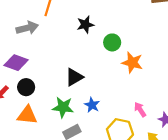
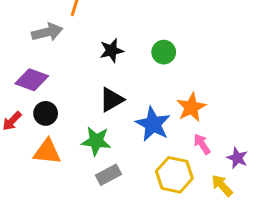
black star: (85, 25) -> (112, 51), moved
orange star: (132, 63) -> (191, 107), moved, turned 30
blue star: (92, 105) -> (153, 124), moved, size x1.6

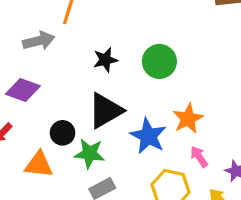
green circle: (164, 52) -> (159, 61), size x1.4
black triangle: (112, 100) -> (105, 111), size x1.4
black circle: (46, 113) -> (63, 133), moved

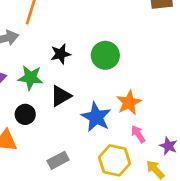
black triangle: (105, 111) -> (61, 96), size x0.7
green star: (90, 153) -> (30, 78), moved

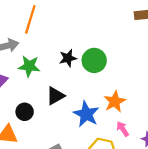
black star: (61, 54) -> (68, 58), moved
green star: (30, 78) -> (29, 66), moved

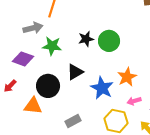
black circle: (25, 112) -> (48, 86), size x1.5
pink arrow: (123, 129) -> (134, 101), turned -72

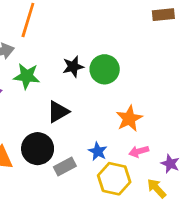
black circle: (48, 86) -> (38, 149), moved
blue star: (102, 88) -> (98, 151), moved, size x0.6
gray rectangle: (73, 121) -> (65, 166), moved

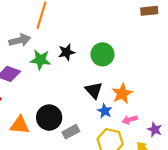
black star: (73, 67) -> (67, 52), moved
black triangle: (58, 112) -> (94, 90), moved, turned -42
blue star: (98, 151) -> (105, 111), moved

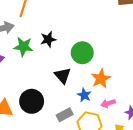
green circle: (102, 54) -> (82, 53), moved
black triangle: (94, 90) -> (63, 75), moved
gray rectangle: (71, 132) -> (65, 115), moved

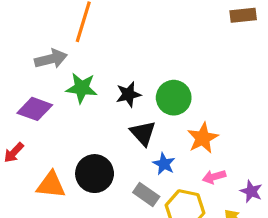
black star: (48, 39) -> (128, 94), moved
blue star: (84, 95) -> (164, 164), moved
gray rectangle: (65, 115) -> (146, 195), turned 63

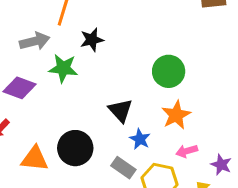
black star: (128, 94) -> (92, 40), moved
green circle: (174, 98) -> (169, 71), moved

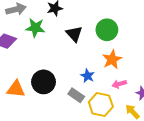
black triangle: (120, 110) -> (74, 34), moved

